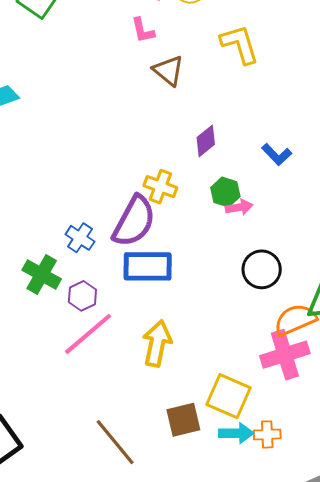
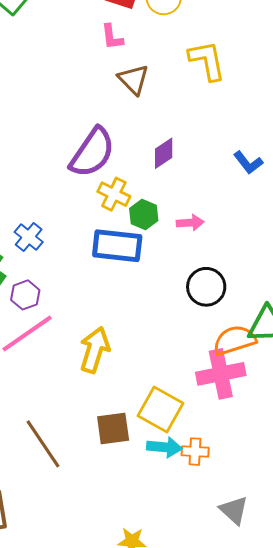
blue L-shape: (277, 155) -> (248, 163), moved
green hexagon: (225, 192) -> (144, 214), moved
purple semicircle: (134, 221) -> (92, 152), moved
blue rectangle: (148, 266) -> (117, 246), moved

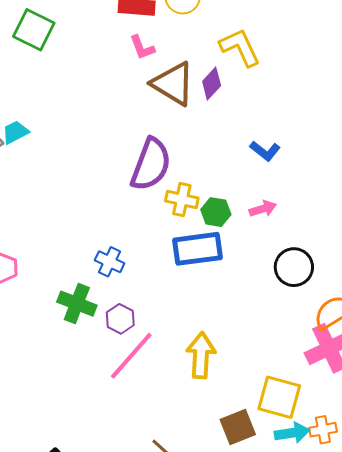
brown triangle: (134, 80) -> (173, 84), size x1.4
purple diamond: (164, 153) -> (212, 83), moved
blue L-shape: (248, 163) -> (265, 151), moved

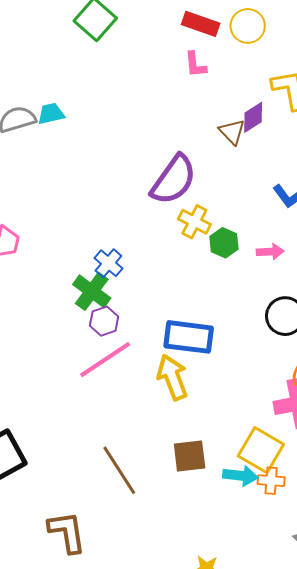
brown triangle: (173, 84) -> (232, 132), moved, size x0.6
blue rectangle: (198, 249) -> (189, 337), moved
green cross: (77, 304) -> (92, 291), moved
yellow arrow: (201, 355) -> (172, 377), turned -39
yellow square: (279, 397) -> (261, 450), moved

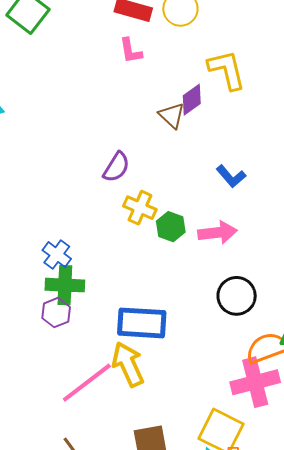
purple semicircle: (174, 180) -> (116, 167), size x0.6
pink arrow: (270, 252) -> (217, 233), size x1.4
green cross: (92, 291) -> (65, 285), moved, turned -30
pink line: (105, 360) -> (87, 383), moved

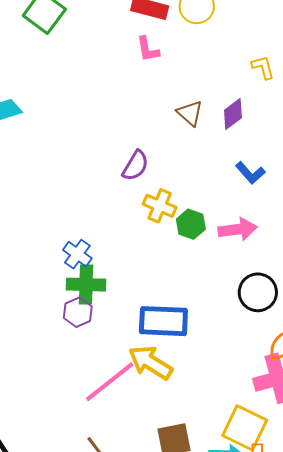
yellow L-shape: (227, 70) -> (263, 67), moved, size x0.6
purple diamond: (192, 100) -> (233, 114), moved
yellow arrow: (128, 364) -> (151, 363), turned -33

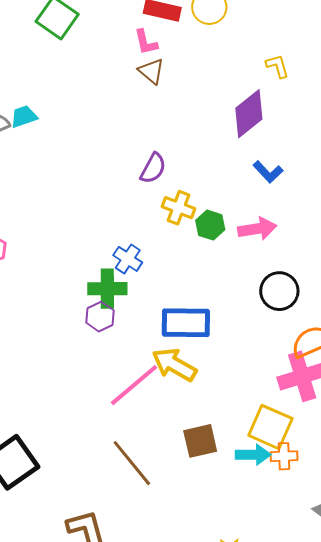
pink L-shape: (148, 49) -> (146, 42), moved
brown triangle: (190, 113) -> (151, 71), moved
purple diamond: (233, 114) -> (249, 114), size x1.5
blue cross: (77, 254) -> (128, 259), moved

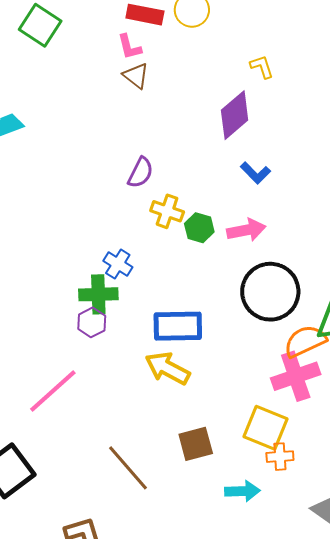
black circle: (279, 291) -> (270, 292), size x1.5
pink line: (134, 385) -> (53, 391), moved
cyan arrow: (253, 455) -> (242, 491), moved

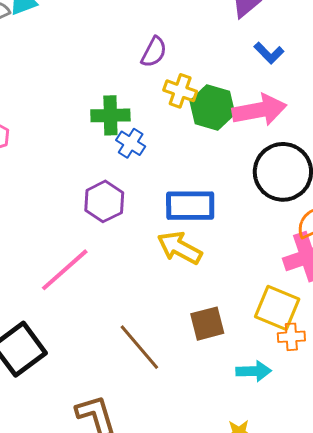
green hexagon: (199, 228) -> (212, 107), size x1.5
pink arrow: (246, 230) -> (259, 110), size x1.4
green cross: (98, 294) -> (110, 115), moved
purple hexagon: (92, 322) -> (104, 201), size x1.4

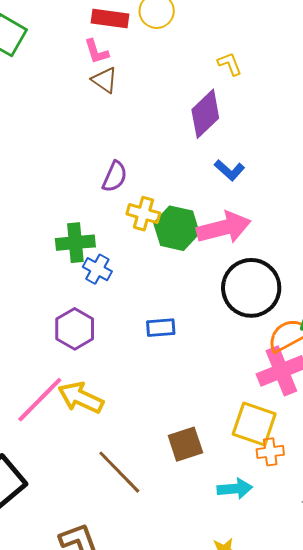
blue rectangle: (190, 206) -> (161, 328), size x0.6
yellow arrow: (180, 248) -> (81, 398), moved

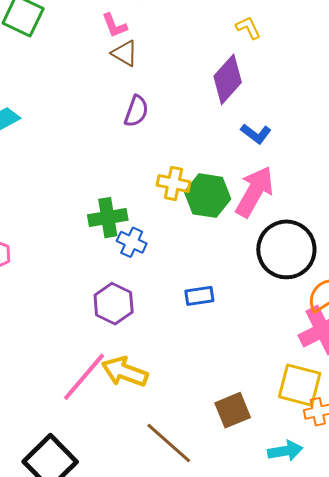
purple semicircle: (115, 177) -> (136, 111), moved
pink arrow: (224, 228) -> (255, 192), turned -42

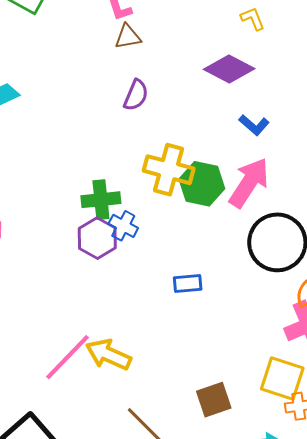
brown triangle: (125, 53) -> (128, 37), turned -44
purple diamond: (228, 79) -> (229, 69), turned 72
yellow cross: (173, 183) -> (169, 170), size x1.5
purple hexagon: (114, 304) -> (97, 238), moved

